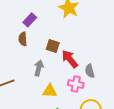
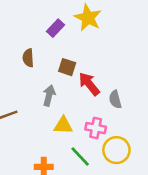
purple rectangle: (30, 20) -> (55, 28), moved
pink cross: (76, 84) -> (96, 128), moved

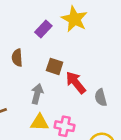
yellow triangle: (63, 125) -> (40, 122), moved
pink cross: (96, 128) -> (65, 126), moved

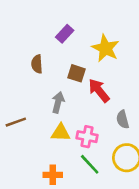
yellow star: (74, 19) -> (106, 48), moved
gray semicircle: (101, 98) -> (123, 119), moved

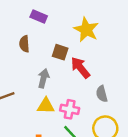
purple rectangle: (65, 34) -> (39, 17), moved, turned 70

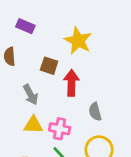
red arrow: (80, 68) -> (71, 83), turned 40
gray arrow: (43, 78) -> (31, 95), turned 138

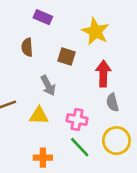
red arrow: (71, 83) -> (103, 74), moved
yellow triangle: (33, 125) -> (39, 116), moved

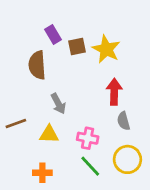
purple rectangle: (43, 17) -> (53, 35), turned 36
brown semicircle: (27, 47) -> (37, 65), size x1.5
brown square: (67, 56) -> (77, 47), moved, turned -30
orange cross: (43, 158) -> (42, 173), moved

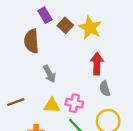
brown square: (77, 47) -> (65, 25), turned -35
brown line: (16, 124) -> (16, 102), moved
yellow triangle: (49, 134) -> (52, 105), moved

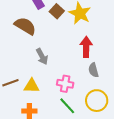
brown semicircle: (31, 41) -> (25, 26), turned 125
yellow triangle: (52, 105) -> (32, 86), moved

